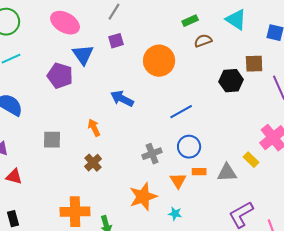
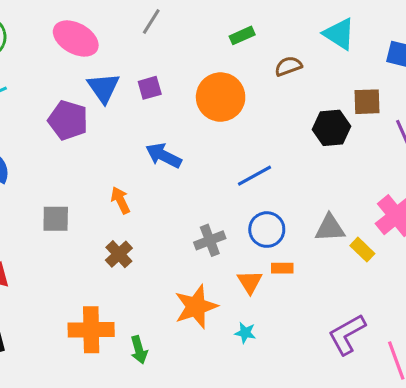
green rectangle: (190, 21) -> (242, 35), moved
purple square: (116, 41) -> (150, 88), moved
gray triangle: (227, 173) -> (330, 228), moved

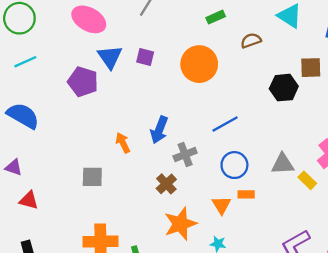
purple square: (150, 88) -> (145, 57), turned 30
blue arrow: (164, 156) -> (159, 130), moved, turned -96
gray square: (56, 219) -> (92, 177), moved
gray cross: (210, 240) -> (185, 154), moved
brown cross: (119, 254) -> (166, 184), moved

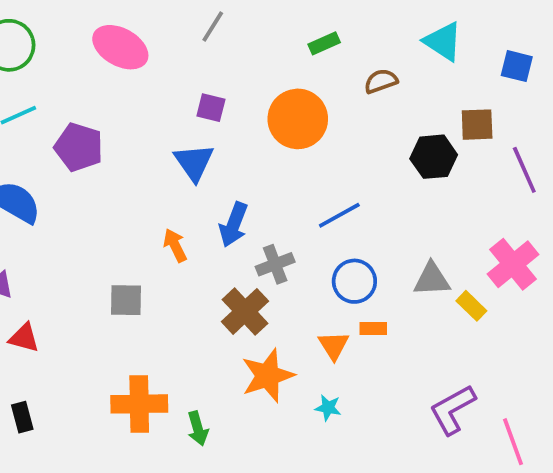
blue triangle: (110, 57) -> (194, 162), moved
purple pentagon: (83, 82) -> (79, 147), moved
brown cross: (166, 184) -> (245, 311), size x1.4

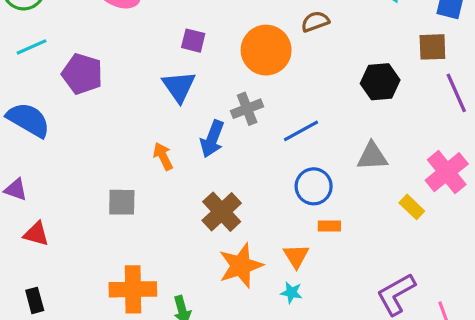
brown semicircle: (381, 81) -> (315, 22), moved
brown square: (477, 125) -> (432, 47), moved
gray cross: (275, 264) -> (247, 109), moved
gray triangle: (432, 279) -> (372, 156), moved
orange triangle: (334, 345) -> (296, 256), moved

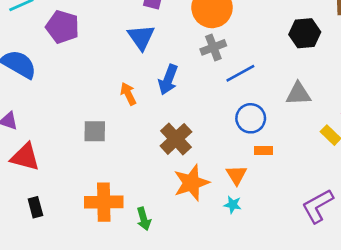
gray cross: (247, 109) -> (213, 47), moved
red triangle: (36, 234) -> (25, 157), size x1.4
black rectangle: (35, 300) -> (35, 207), moved

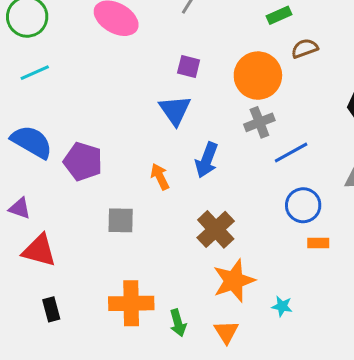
purple pentagon: (63, 27) -> (83, 162), moved
orange triangle: (236, 175) -> (226, 332), moved

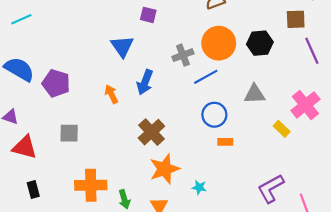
purple square: (189, 66) -> (148, 15), moved
orange circle: (258, 76) -> (219, 43), moved
gray square: (121, 220) -> (69, 133), moved

